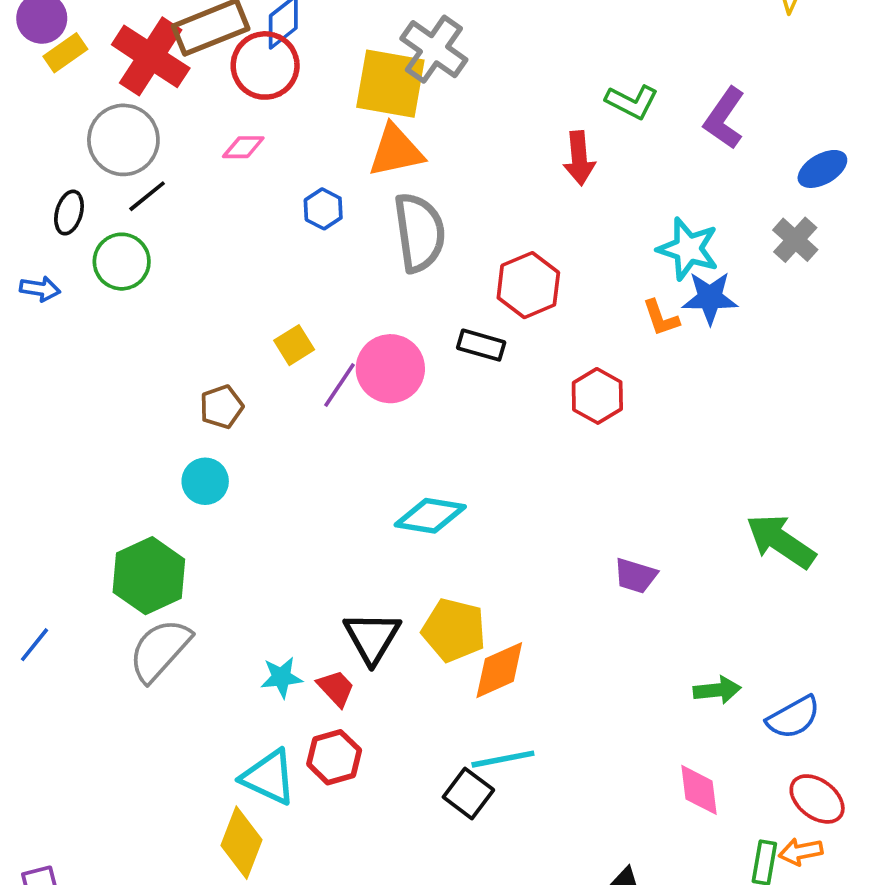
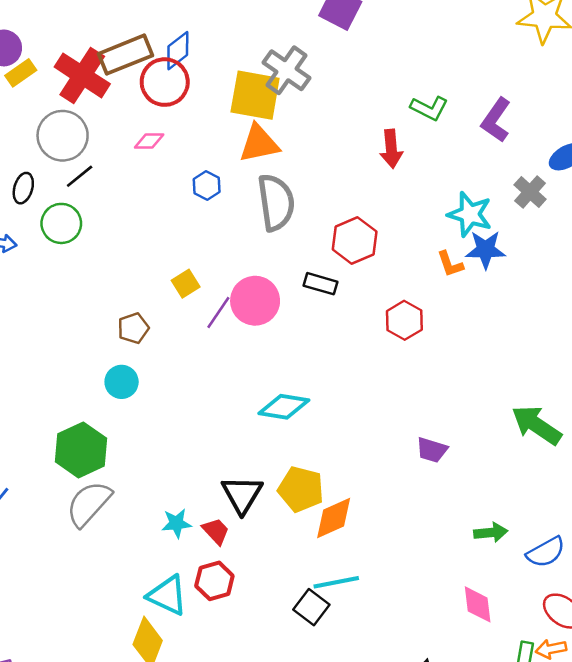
gray cross: (795, 240) -> (530, 192), moved

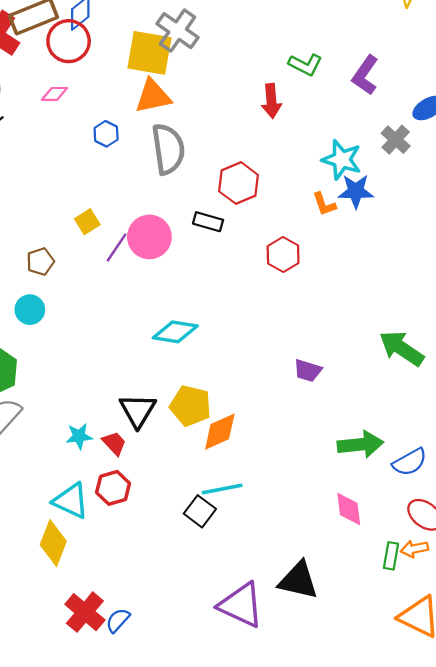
green arrow: (491, 532) -> (360, 444), size x1.5

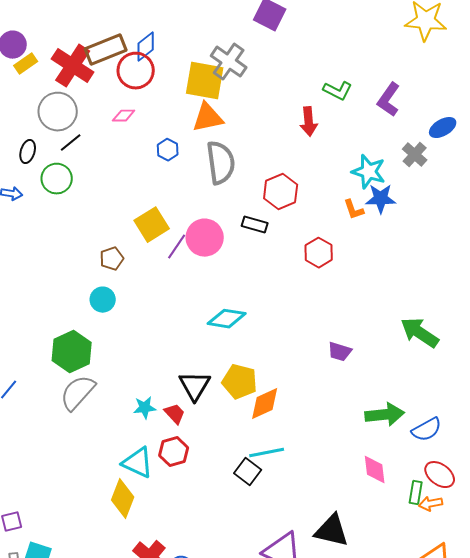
yellow square: (87, 222) -> (152, 225), size x1.6
green rectangle: (391, 556) -> (416, 493), moved

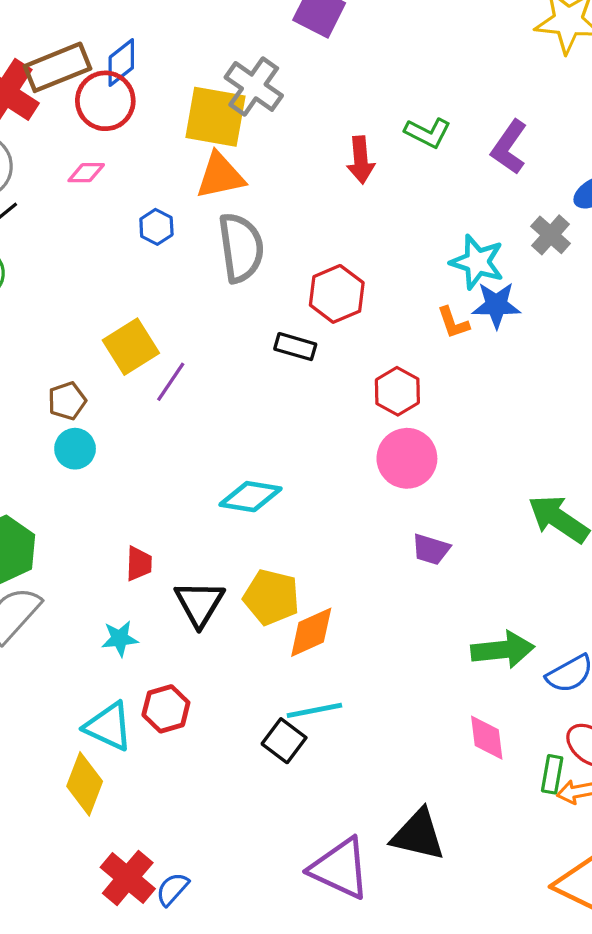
red arrow: (309, 122) -> (361, 160), moved
pink circle: (205, 238) -> (407, 458), moved
cyan circle: (103, 300) -> (75, 449), moved
red trapezoid: (175, 414) -> (139, 564), moved, turned 45

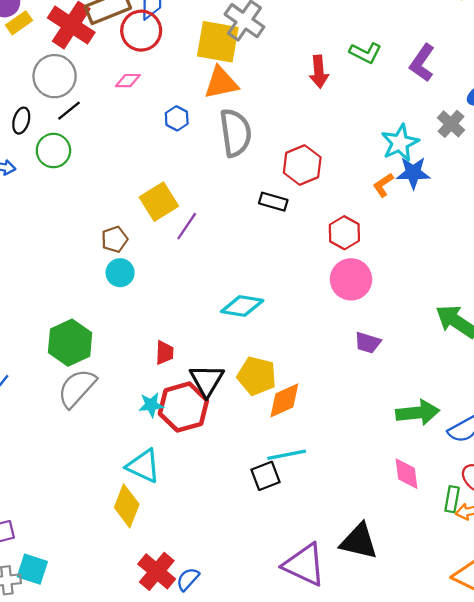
cyan star: (477, 262) -> (400, 143), turned 30
orange L-shape: (453, 323) -> (383, 185), turned 75
red hexagon: (166, 709) -> (183, 407), moved, size x1.5
black square: (284, 741) -> (266, 476), turned 32

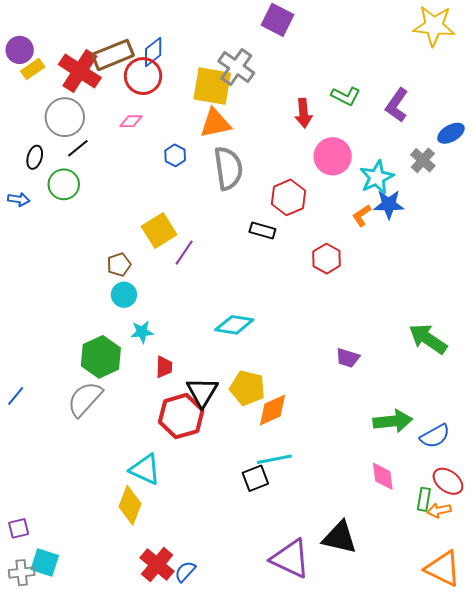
pink circle: (351, 279) -> (333, 156), moved
green hexagon: (70, 343) -> (101, 357), moved
cyan star: (151, 405) -> (142, 332), moved

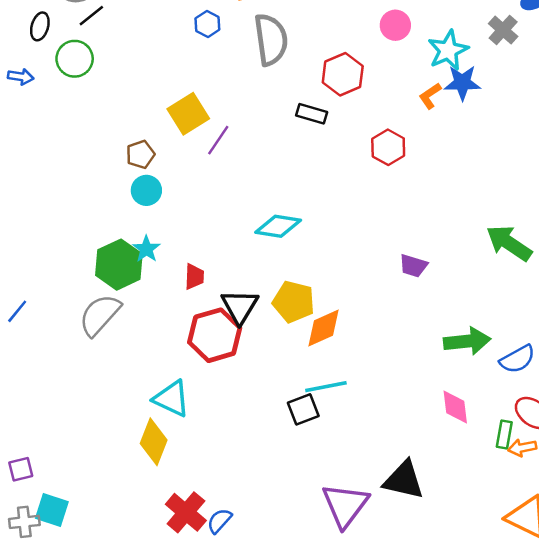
pink circle: (333, 156) -> (395, 25), size x0.7
cyan star: (142, 332) -> (146, 249), moved, turned -30
purple triangle: (290, 559) -> (345, 505), turned 42

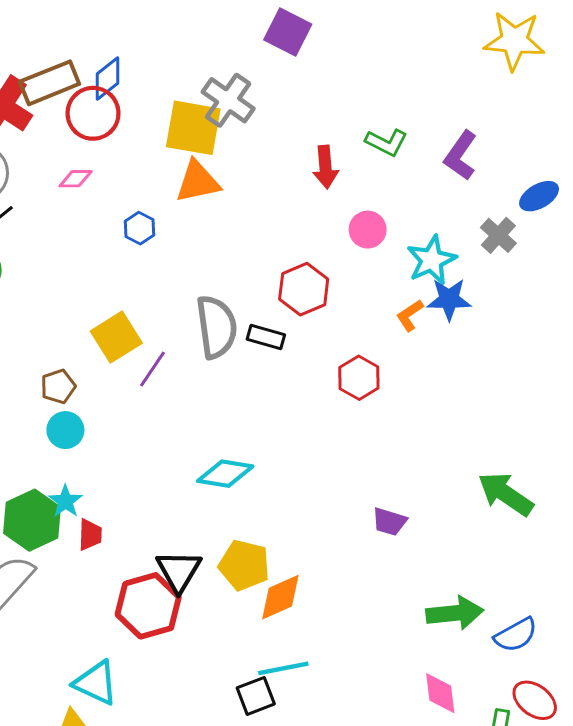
gray semicircle: (271, 40) -> (216, 327), moved
red trapezoid: (194, 277) -> (90, 535), moved

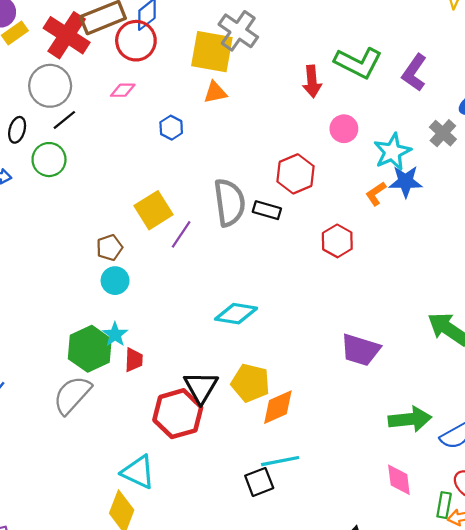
green L-shape: (386, 142) -> (358, 63), size x1.5
orange triangle: (198, 182) -> (215, 92), size x0.7
purple trapezoid: (389, 522) -> (360, 350), size x1.5

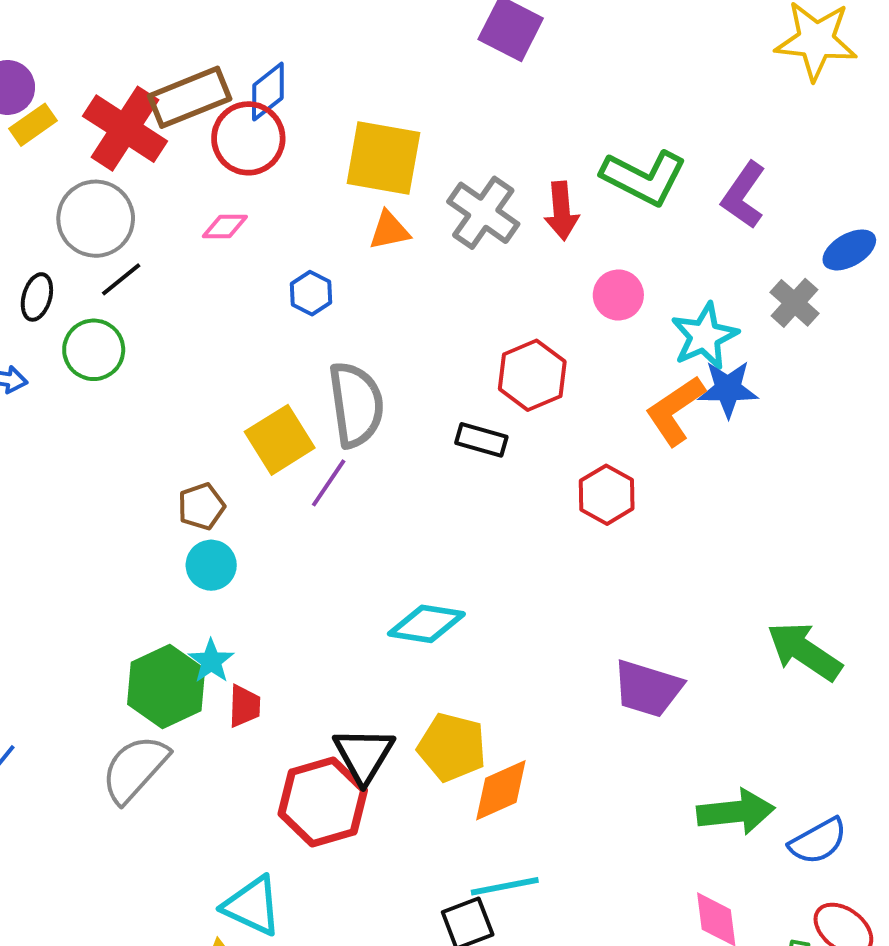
gray cross: (238, 31) -> (483, 213), moved
orange L-shape: (376, 194) -> (675, 410), size x1.6
gray semicircle: (229, 202) -> (356, 405), moved

